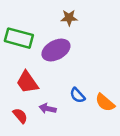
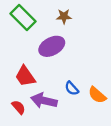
green rectangle: (19, 38) -> (23, 18), moved, turned 30
purple arrow: (48, 109) -> (44, 101), size x1.6

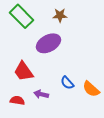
purple arrow: (44, 101) -> (41, 94), size x0.6
red semicircle: (19, 107) -> (17, 100), turned -40

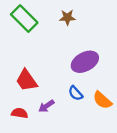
purple ellipse: (48, 43) -> (85, 62), moved
purple arrow: (41, 94) -> (46, 106), turned -48

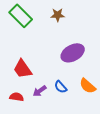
blue semicircle: (76, 93) -> (61, 87), moved

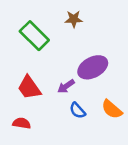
green rectangle: (21, 16) -> (34, 36), moved
purple arrow: (40, 91) -> (66, 86), moved

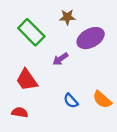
purple ellipse: (93, 67) -> (91, 38), moved
purple arrow: (66, 86) -> (60, 59), moved

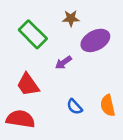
orange semicircle: (102, 100) -> (108, 105), turned 36
red semicircle: (20, 112) -> (21, 119), size x1.6

